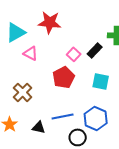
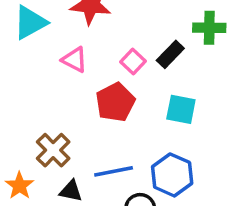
pink triangle: (31, 53) -> (74, 60), moved
brown cross: (23, 92) -> (53, 150), moved

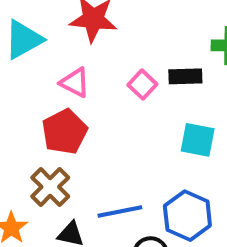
black rectangle: (170, 54) -> (185, 76), turned 44
red pentagon: (115, 102) -> (65, 132), moved

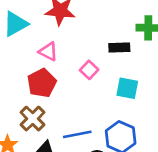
pink square: (142, 85) -> (89, 70), moved

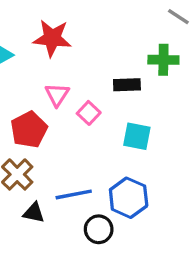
pink triangle: (48, 51) -> (57, 95), moved, turned 36

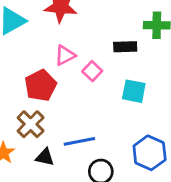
pink triangle: (57, 95) -> (65, 55), turned 30
blue hexagon: (129, 198) -> (150, 153), moved

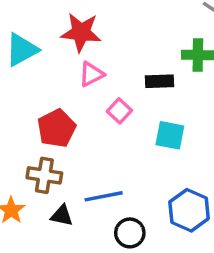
pink triangle: (65, 55) -> (91, 74), moved
brown cross: (31, 124) -> (44, 175), turned -36

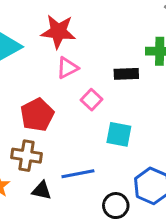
cyan square: (170, 135) -> (119, 134), moved
black circle: (130, 233) -> (116, 206), moved

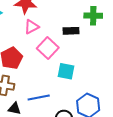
pink square: (92, 100) -> (48, 48), size x1.5

